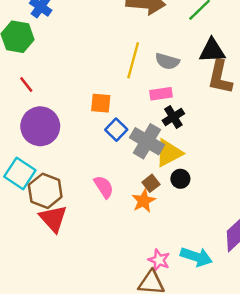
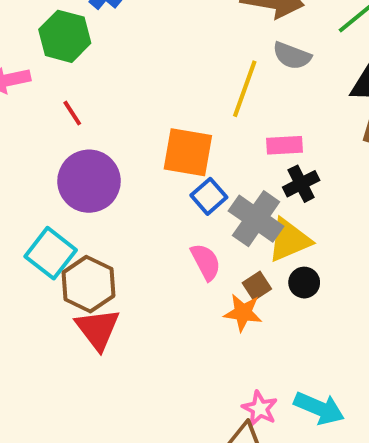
gray semicircle: (167, 61) -> (292, 56), moved
orange square: (101, 103) -> (188, 152), size x1.5
pink semicircle: (104, 187) -> (206, 262), moved
orange star: (144, 201) -> (243, 313), turned 30

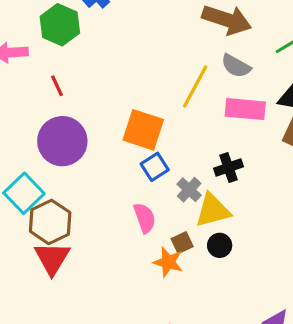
pink rectangle: (284, 145) -> (245, 109), moved, size x1.4
gray cross: (256, 219) -> (189, 190), size x0.6

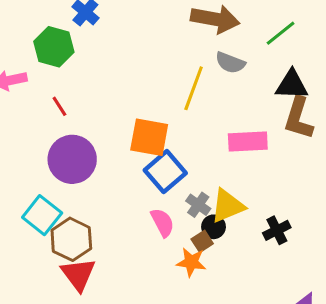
pink rectangle: (245, 109) -> (248, 141), moved
blue square: (155, 167) -> (165, 172), size x1.5
black cross: (228, 167) -> (277, 230), moved
gray cross: (189, 190) -> (198, 205), moved
black circle: (220, 245) -> (214, 227), moved

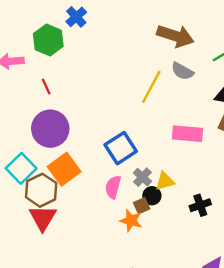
orange square: (149, 137) -> (64, 169), moved, turned 36
yellow triangle: (227, 206) -> (165, 181), size x0.7
pink semicircle: (162, 223) -> (113, 187), turned -145

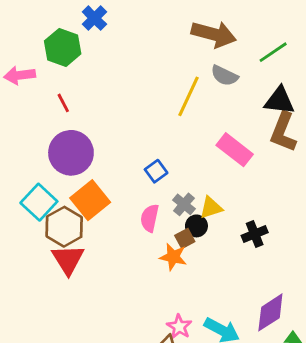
pink rectangle: (187, 134) -> (235, 150), turned 36
blue square: (121, 148) -> (156, 171), size x0.6

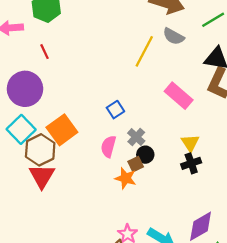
purple circle: (71, 153) -> (25, 89), moved
yellow triangle: (211, 208) -> (190, 143), moved, turned -48

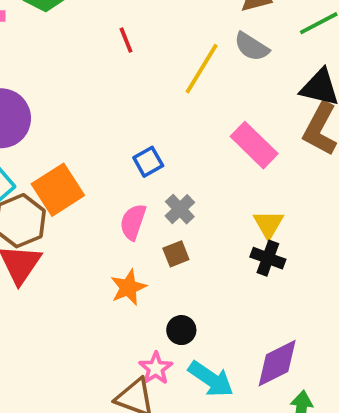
red line: (44, 52) -> (126, 40), moved
black circle: (145, 155) -> (181, 330), moved
black cross: (191, 163) -> (268, 258), turned 36
orange star: (126, 178) -> (128, 287), moved, turned 30

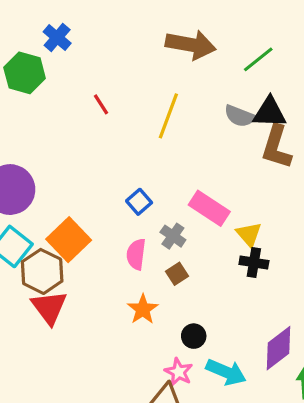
gray semicircle: (252, 47) -> (240, 116), moved
pink rectangle: (254, 145) -> (209, 208), moved

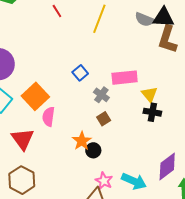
pink rectangle: (209, 208) -> (125, 78), turned -40
pink semicircle: (136, 254) -> (48, 117), moved
brown hexagon: (42, 271) -> (22, 180), moved
black circle: (194, 336) -> (93, 150), moved

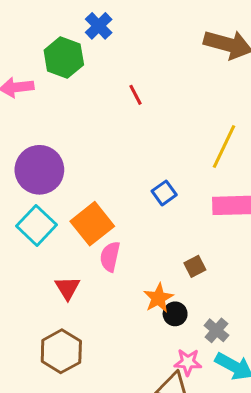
yellow line: (99, 19) -> (224, 146), moved
gray cross: (101, 95) -> (216, 330), moved
red triangle: (23, 139) -> (67, 288), size x0.7
pink star: (104, 181) -> (188, 362), turned -30

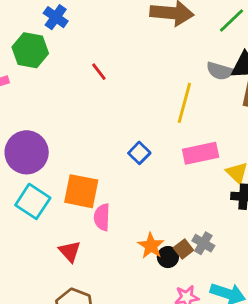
orange square: (92, 224) -> (81, 191), turned -30
brown square: (195, 266) -> (183, 249), moved
gray cross: (216, 330) -> (203, 243), moved

